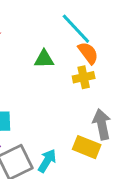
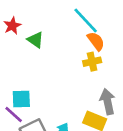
green triangle: (44, 59) -> (35, 40), moved, turned 36

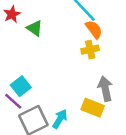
cyan square: (21, 99) -> (21, 86), turned -36

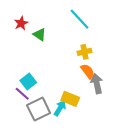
orange semicircle: (94, 29) -> (88, 71), moved
yellow rectangle: (93, 108) -> (70, 99), moved

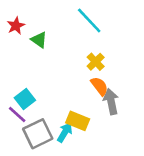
yellow cross: (85, 52) -> (96, 62), turned -32

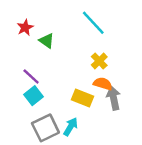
orange semicircle: (99, 86) -> (103, 84), turned -36
purple line: (17, 114) -> (31, 77), moved
yellow rectangle: (78, 121) -> (82, 98), moved

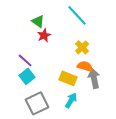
red star: (25, 27) -> (44, 35), moved
green triangle: (47, 41) -> (38, 21), moved
cyan arrow: (71, 127) -> (71, 100), moved

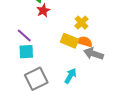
cyan square: (27, 76) -> (26, 52), turned 35
yellow rectangle: (68, 78) -> (69, 41), moved
gray arrow: (94, 78) -> (94, 54), turned -60

